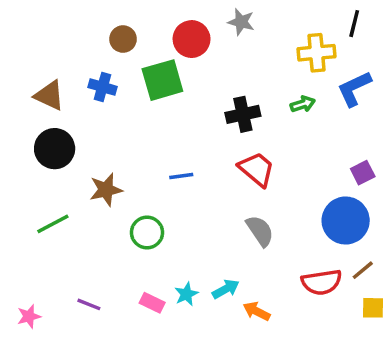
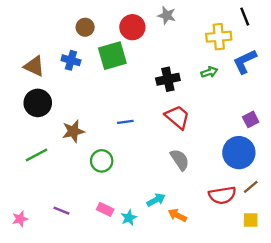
black line: (354, 24) -> (245, 17), turned -36
cyan star: (186, 294) -> (129, 218), moved
yellow square: (373, 308) -> (251, 220), moved

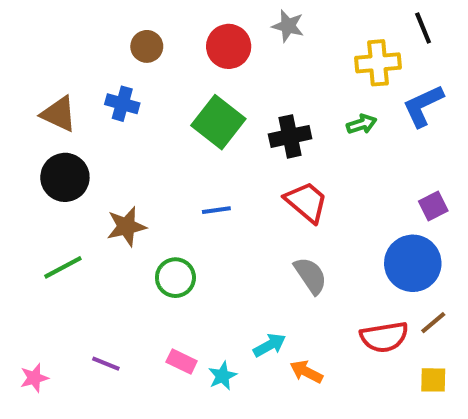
green square: (112, 56) -> (218, 122), moved, turned -36

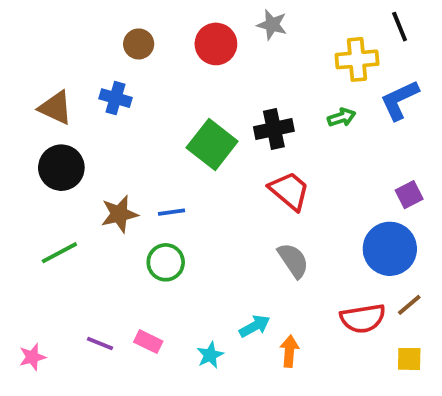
green square: (218, 122) -> (212, 144), moved
blue line: (216, 210) -> (171, 212), moved
pink rectangle: (182, 362) -> (148, 342), moved
orange arrow: (306, 372) -> (289, 351), turned 68

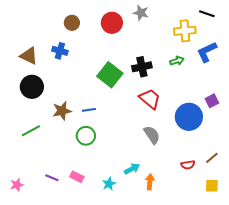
black line: (400, 27) -> (207, 14), turned -49
blue circle: (390, 249) -> (189, 117), moved
red semicircle: (363, 318) -> (188, 165), size x0.6

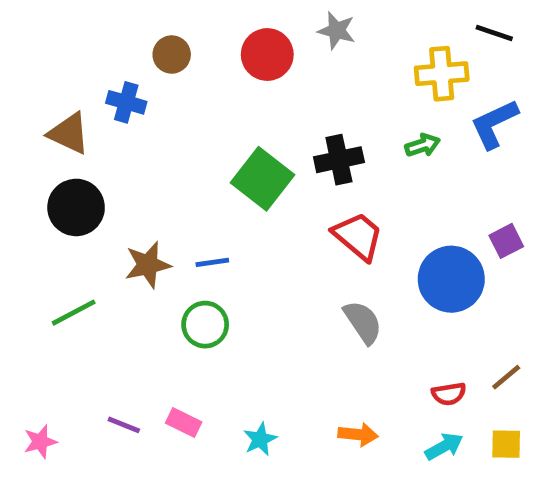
blue cross: (60, 51) -> (126, 102), moved
cyan arrow: (132, 169) -> (444, 446), moved
orange arrow: (150, 182) -> (358, 434), turned 91

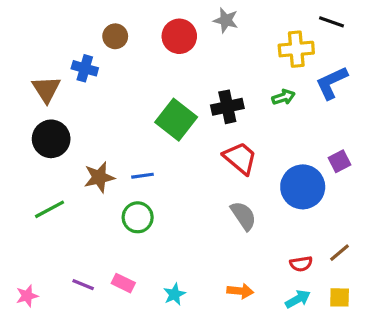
brown triangle: (69, 133) -> (46, 89), turned 32

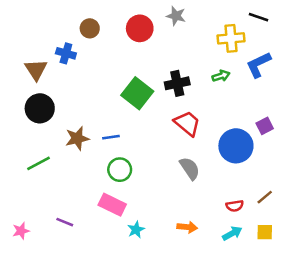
green circle: (138, 217) -> (120, 170), moved
pink rectangle: (123, 283) -> (112, 205), moved, size x1.5

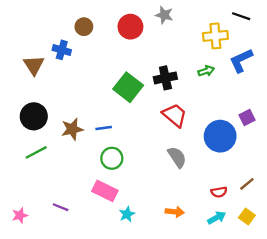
black circle: (40, 108) -> (34, 116), moved
yellow square: (265, 232) -> (247, 217), turned 35

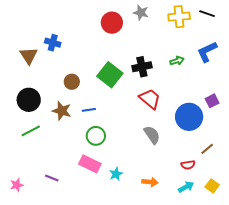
brown circle: (84, 27) -> (72, 82), moved
yellow cross: (215, 36) -> (179, 17), moved
brown star: (72, 129) -> (62, 111), turned 30
brown line: (247, 184) -> (207, 149), moved
cyan star: (127, 214) -> (116, 174), moved

